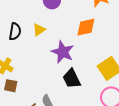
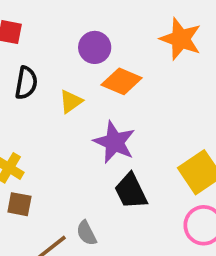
orange diamond: (86, 27) -> (122, 81), moved, turned 35
black semicircle: (15, 32) -> (26, 83), moved

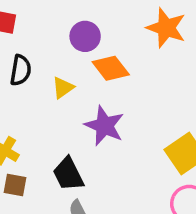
orange diamond: (122, 81) -> (111, 68), turned 30
black trapezoid: (131, 191) -> (68, 174), moved

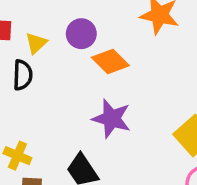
yellow triangle: (63, 88) -> (36, 43), moved

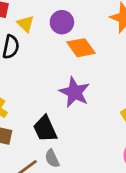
yellow triangle: (36, 43) -> (26, 24), turned -42

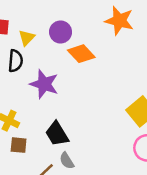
yellow triangle: (26, 24) -> (27, 38), turned 36
purple star: (75, 92) -> (44, 84), moved

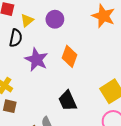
orange diamond: (81, 54) -> (69, 56), moved, turned 55
black trapezoid: (57, 134) -> (68, 101), moved

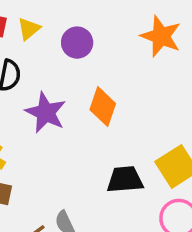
yellow triangle: (27, 20) -> (29, 29), moved
black trapezoid: (68, 101) -> (125, 179), moved, turned 110

